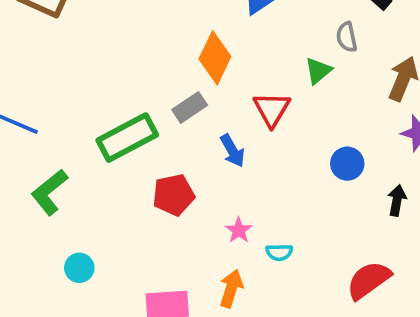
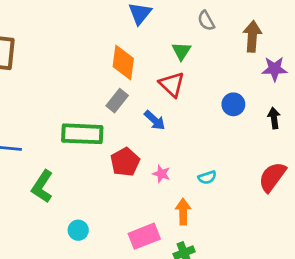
green triangle: (318, 71) -> (181, 51), moved
green rectangle: (127, 138) -> (82, 134), turned 48
pink star: (239, 230) -> (161, 174), moved

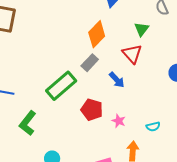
orange diamond: (123, 62) -> (97, 34), turned 32
green rectangle: (82, 134) -> (61, 86), turned -48
red pentagon: (125, 162) -> (92, 110), turned -30

